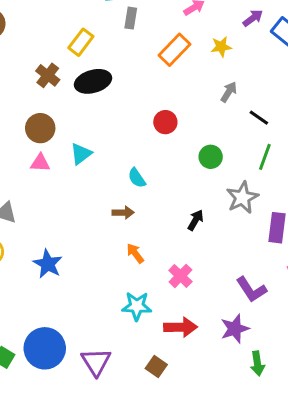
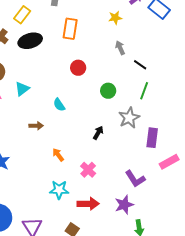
orange rectangle: (174, 50) -> (70, 29), moved, turned -35
gray arrow: (229, 92) -> (120, 48), turned -56
brown arrow: (123, 213) -> (36, 126), moved

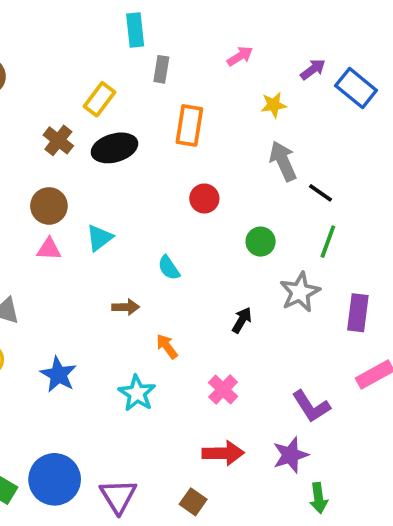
gray arrow: (120, 48) -> (283, 161), size x1.5
purple rectangle: (152, 138) -> (358, 313), moved
orange arrow: (58, 155) -> (167, 346), moved
cyan star: (59, 190) -> (137, 393), moved, turned 30

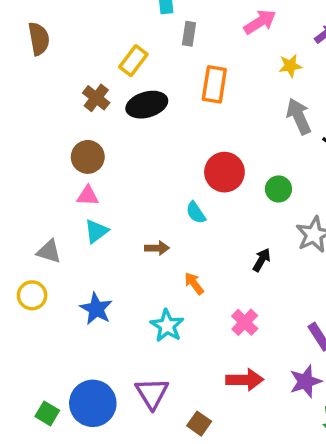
pink arrow: (240, 56) -> (260, 22), size x1.4
red circle: (204, 198) -> (224, 172), moved, size x1.5
cyan triangle: (100, 238) -> (96, 231), moved
purple triangle: (118, 496) -> (152, 393), moved
brown square: (193, 502) -> (199, 424), moved

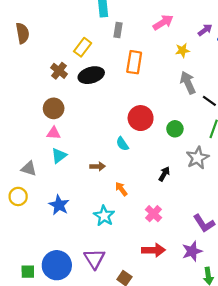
green square: (47, 413) -> (28, 272), turned -32

